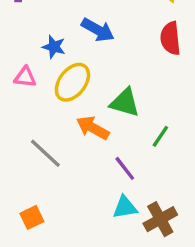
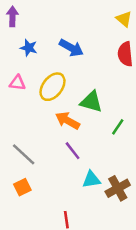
blue star: (54, 47) -> (29, 48), moved
gray line: (45, 153) -> (24, 154), moved
purple line: (125, 168) -> (73, 151), moved

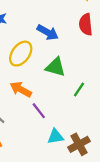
blue arrow: (71, 48) -> (48, 32), moved
orange arrow: (68, 121) -> (21, 89), moved

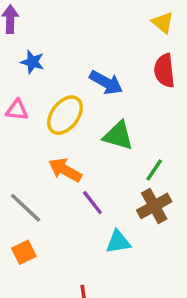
brown cross: (79, 144) -> (154, 206), moved

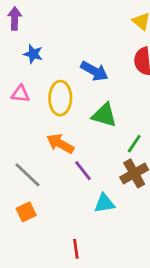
yellow ellipse: (65, 115) -> (60, 98), turned -36

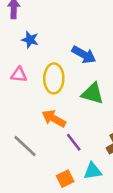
orange square: (26, 212) -> (65, 179), moved

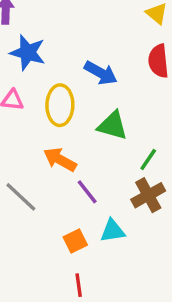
blue star: (30, 40) -> (28, 53), size x1.5

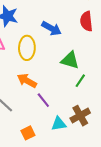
green triangle: (113, 126) -> (70, 60), moved
brown cross: (148, 195) -> (80, 116), moved
orange square: (75, 241) -> (28, 133), moved

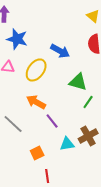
yellow ellipse: (27, 48) -> (36, 70), turned 35

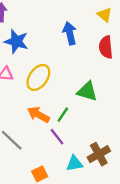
blue arrow: (60, 51) -> (70, 33), moved, turned -132
green line: (88, 102) -> (63, 115), moved

